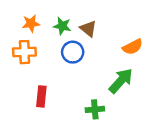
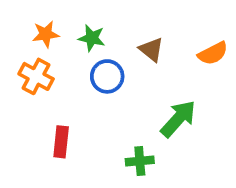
brown triangle: (88, 29) -> (151, 50), moved
orange semicircle: (133, 47) -> (213, 53), moved
orange cross: (24, 52) -> (36, 76), turned 30

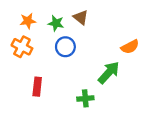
brown triangle: (151, 50) -> (81, 17), moved
orange semicircle: (213, 53) -> (130, 47), moved

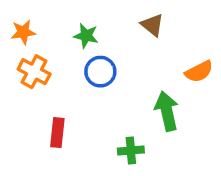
brown triangle: (81, 17) -> (152, 25), moved
orange star: (28, 21) -> (23, 32), moved
green arrow: (109, 73) -> (167, 111), turned -55

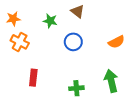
brown triangle: (152, 25) -> (78, 11), moved
blue circle: (100, 72) -> (73, 42), moved
green arrow: (167, 111) -> (111, 81), moved

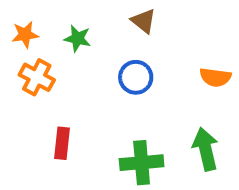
green star: (50, 21) -> (78, 38), moved
orange semicircle: (116, 42) -> (215, 77), turned 35
green cross: (76, 88) -> (142, 163), size x1.5

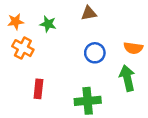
brown triangle: (143, 21) -> (89, 13), turned -49
blue circle: (136, 77) -> (95, 53), moved
green arrow: (206, 149) -> (127, 78), moved

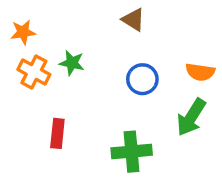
brown triangle: (89, 13) -> (133, 20), turned 42
green star: (48, 24) -> (72, 63), moved
green arrow: (127, 78) -> (191, 117), turned -135

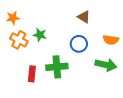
brown triangle: (133, 20) -> (84, 17), moved
green arrow: (191, 117) -> (106, 65), turned -110
green cross: (132, 152) -> (57, 67), moved

